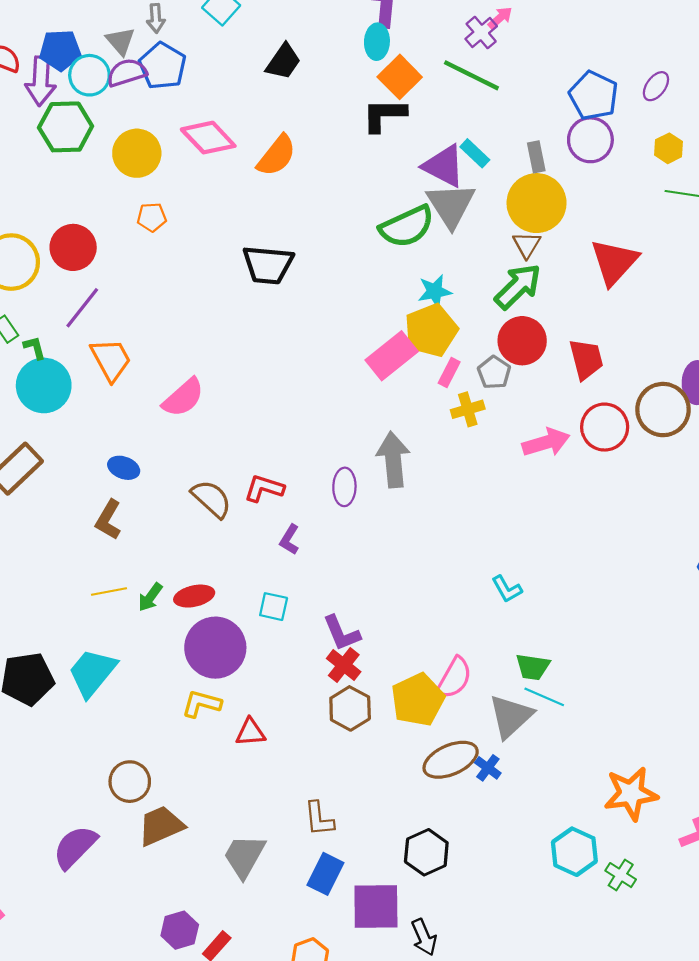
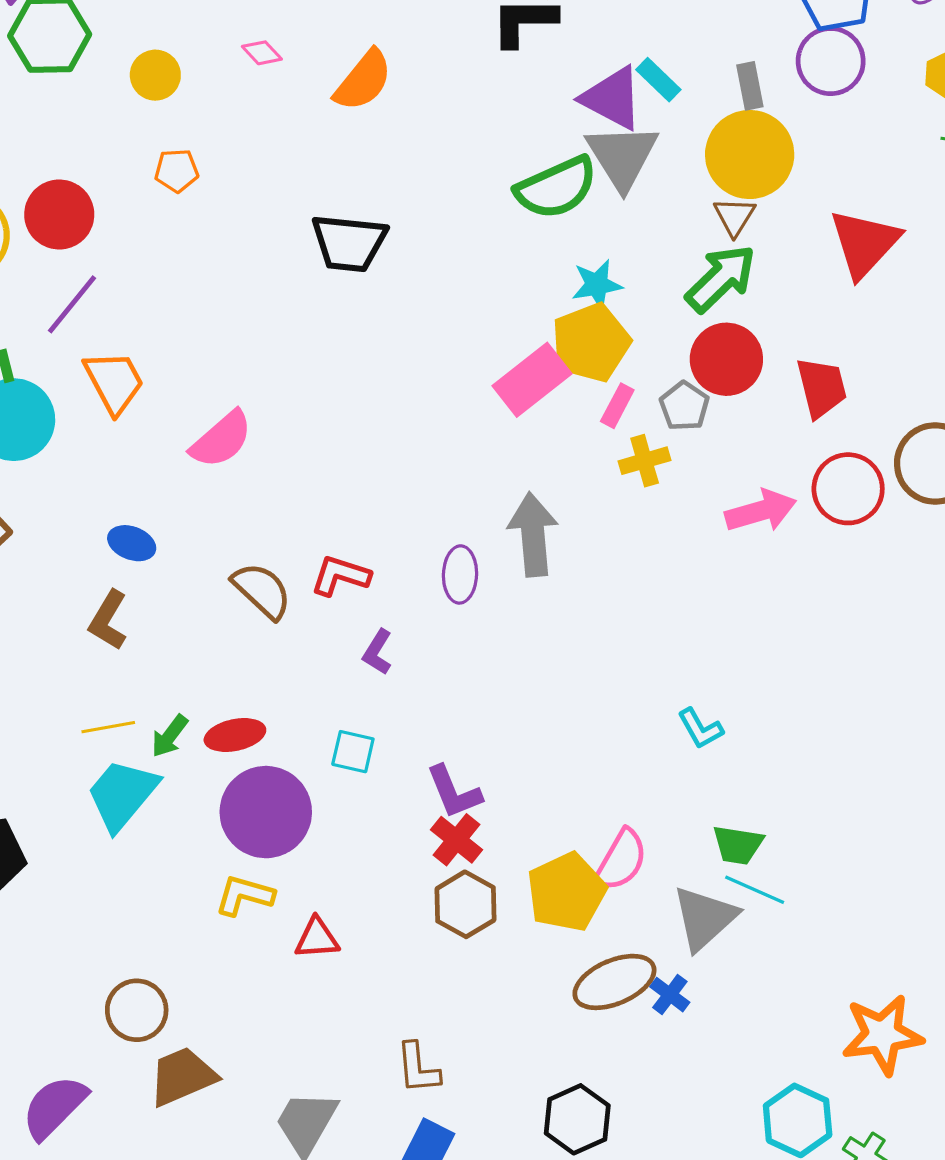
pink diamond: (208, 138) -> (262, 53), size x0.5
yellow circle: (137, 153) -> (155, 75), size x0.7
cyan trapezoid: (92, 673) -> (122, 795), moved

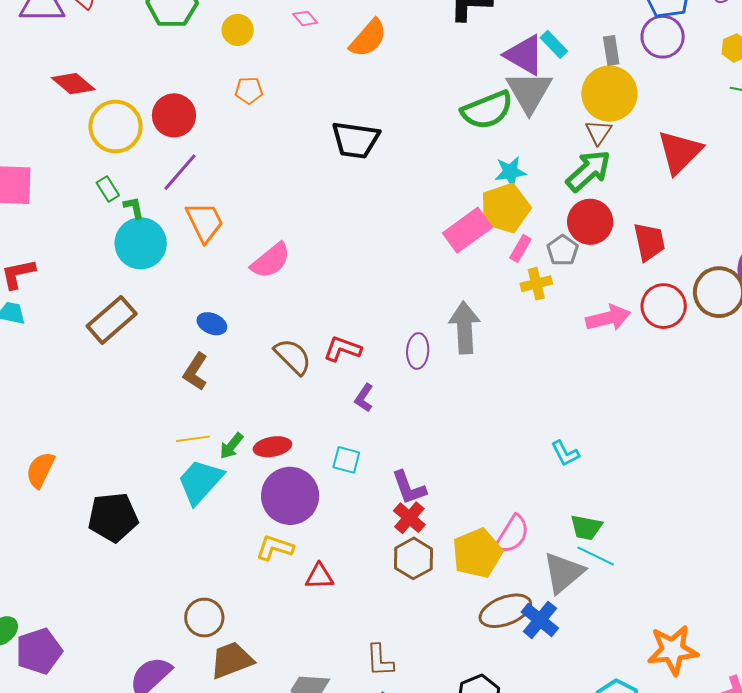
blue cross: (670, 995) -> (540, 620), size x1.5

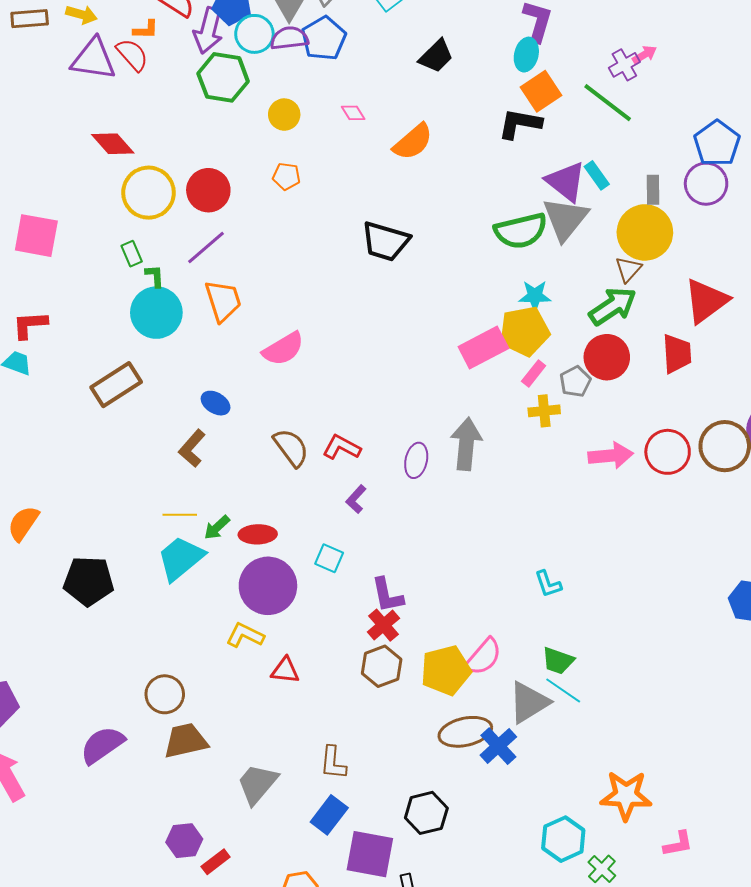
red trapezoid: (649, 242) -> (677, 354), moved

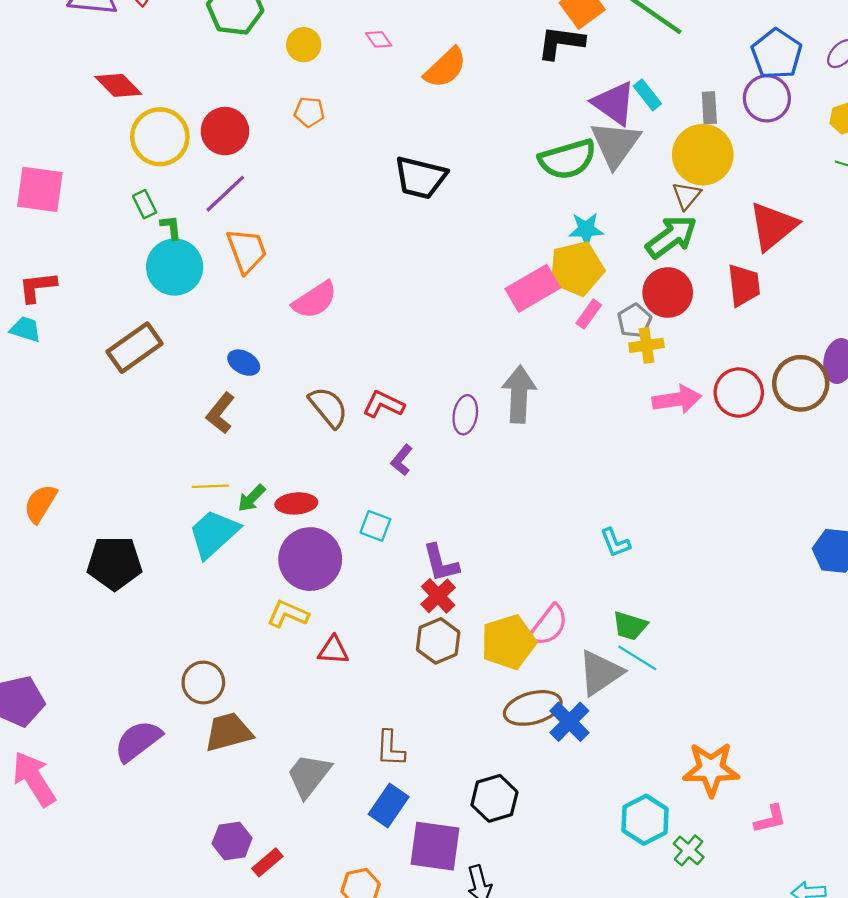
yellow cross: (544, 411) -> (647, 345), moved

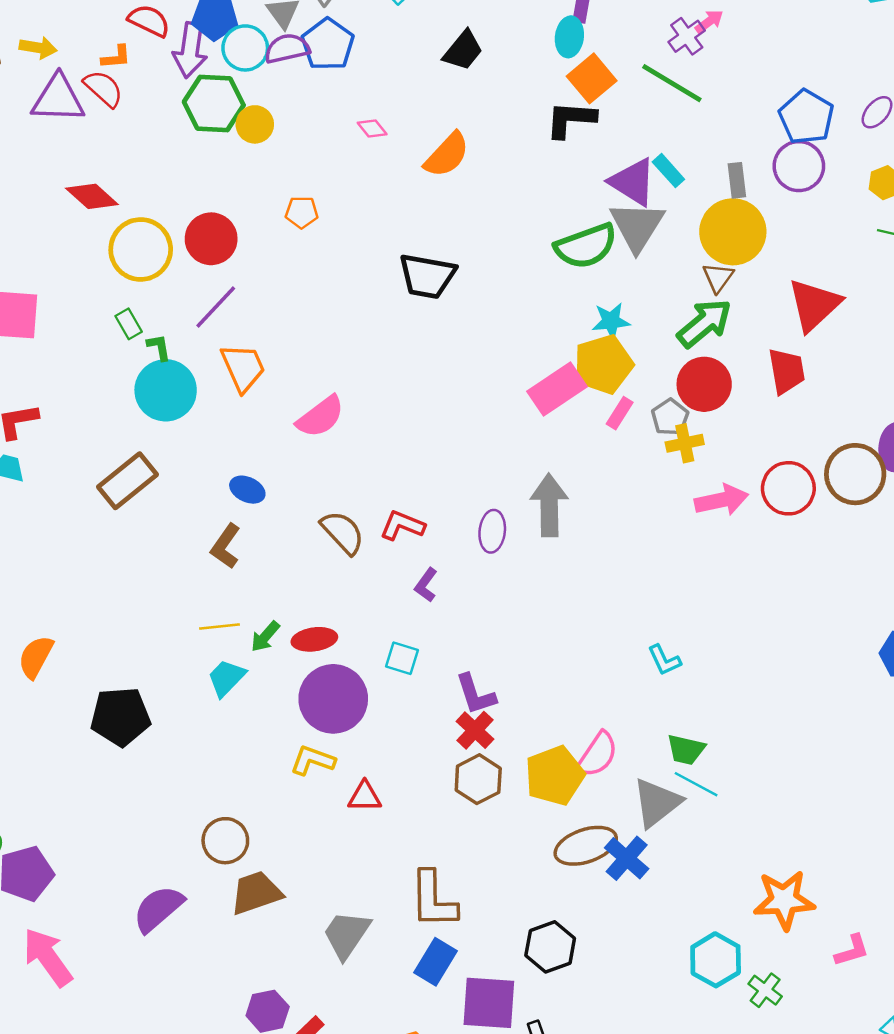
yellow circle: (304, 45) -> (255, 124), moved
cyan trapezoid: (214, 534) -> (226, 678), size x0.7
brown L-shape: (390, 748) -> (433, 900), size x1.5

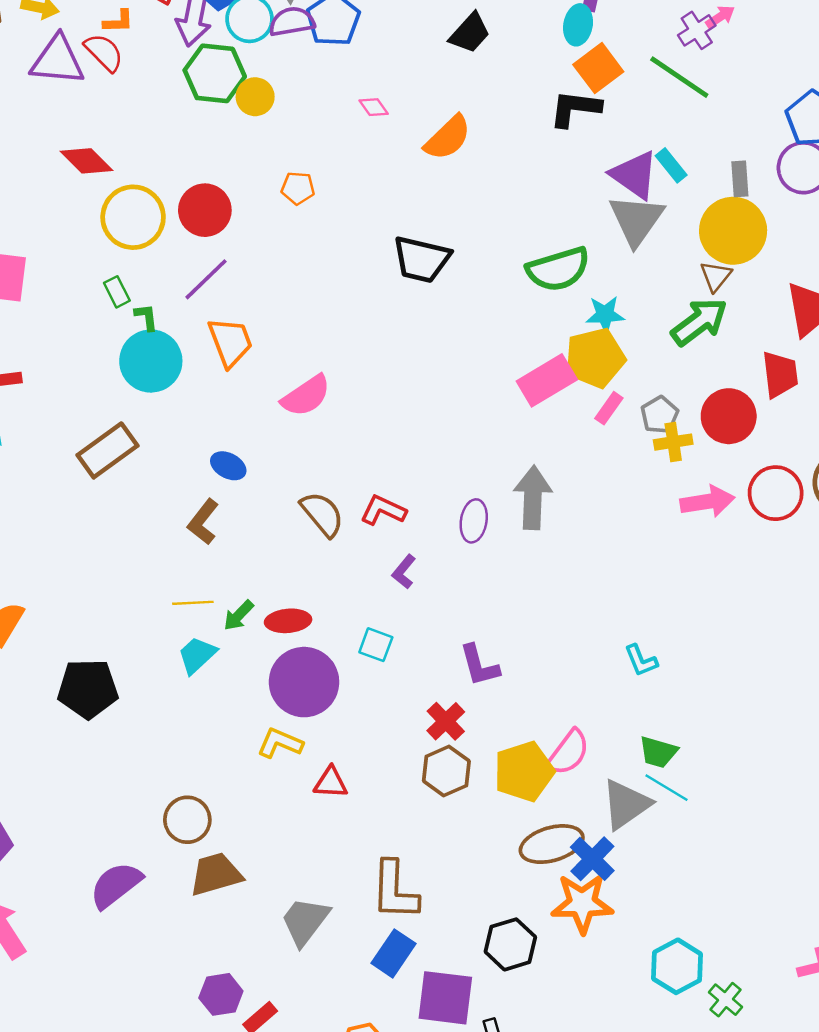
green semicircle: (586, 246) -> (558, 269), moved
red circle: (704, 384) -> (729, 416), moved
purple L-shape: (476, 694) -> (479, 665), moved
orange star: (784, 900) -> (582, 903), moved

